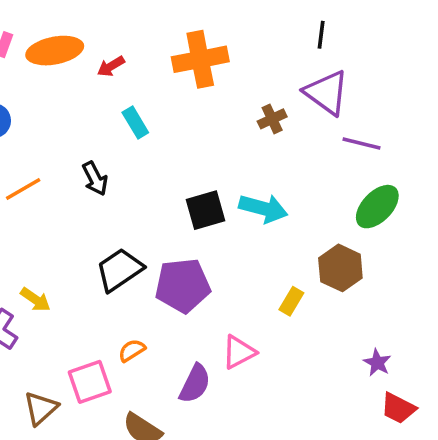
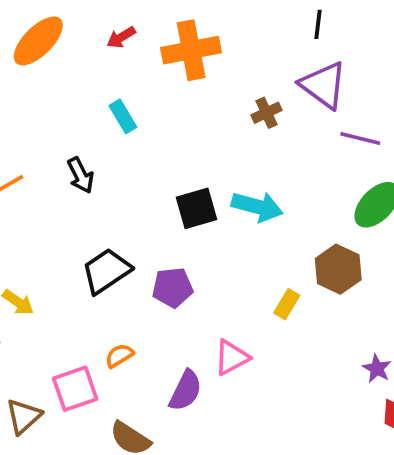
orange ellipse: (55, 51) -> (38, 41), turned -34
red arrow: (111, 66) -> (121, 37), moved
purple pentagon: (183, 285) -> (173, 288), size x0.7

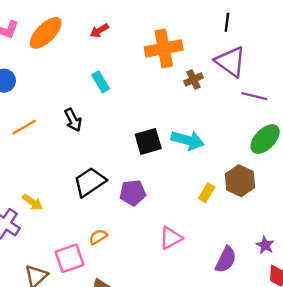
orange cross: (191, 50) -> (164, 48), moved
yellow rectangle: (287, 304) -> (207, 193), moved
purple semicircle: (185, 391) -> (226, 260), moved

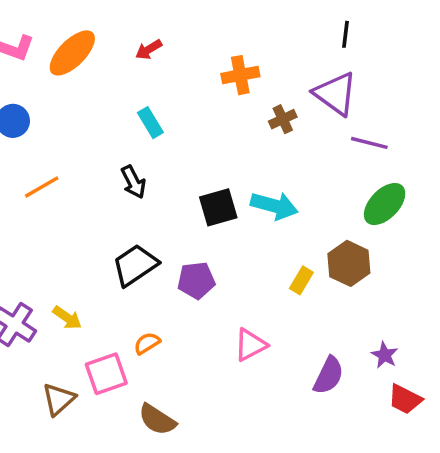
black line: (227, 22) -> (346, 34), moved
orange cross: (164, 48) -> (240, 75), size x0.7
black arrow: (73, 120) -> (133, 182), moved
yellow arrow: (33, 202) -> (67, 318), moved

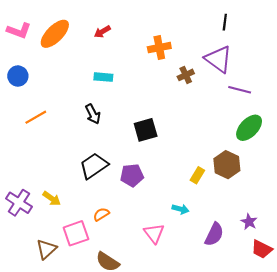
cyan rectangle: (150, 123) -> (103, 77), turned -54
cyan arrow: (274, 206) -> (180, 209), moved, size x0.6
pink triangle: (250, 345) -> (154, 233), moved, turned -40

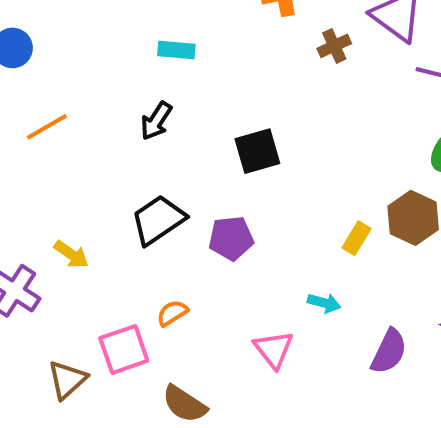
black arrow: (93, 114) -> (156, 121), turned 60
yellow arrow: (52, 198) -> (71, 254), moved

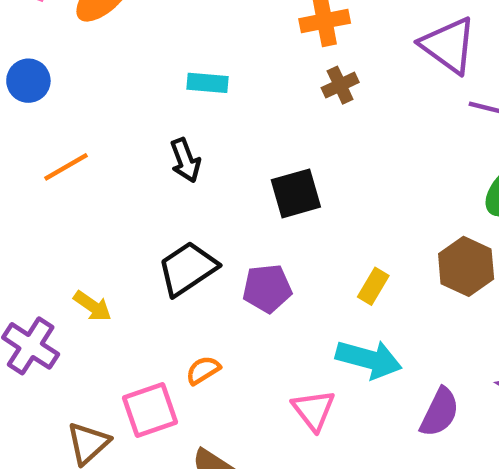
brown cross: (334, 46) -> (340, 85), moved
black arrow: (156, 121) -> (185, 160), turned -54
yellow rectangle: (356, 238) -> (373, 286), moved
cyan arrow: (324, 303) -> (369, 359), size x1.8

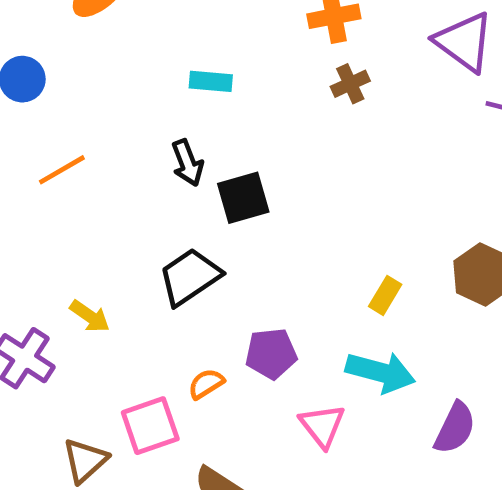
black square: (296, 193) -> (243, 198), moved
purple pentagon: (267, 288) -> (271, 354), moved

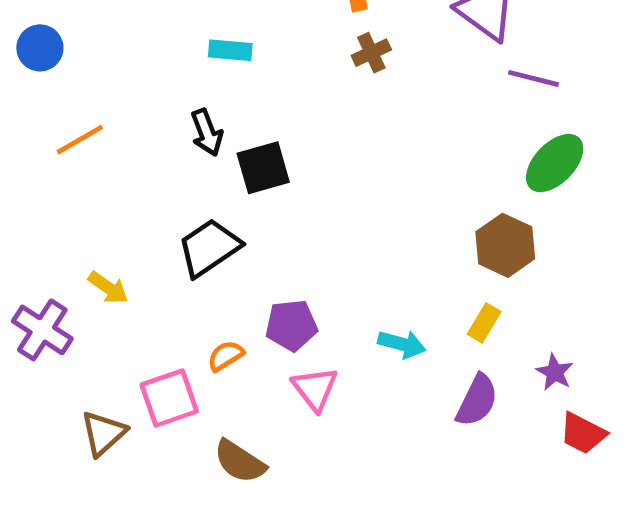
yellow rectangle: (385, 295) -> (484, 323), moved
cyan arrow: (380, 372) -> (402, 344), size x0.7
pink triangle: (322, 426) -> (315, 389), moved

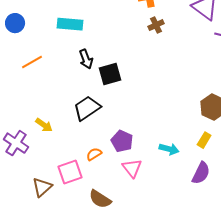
cyan rectangle: (230, 50) -> (70, 24), moved, size x1.4
purple pentagon: (291, 325) -> (122, 141), turned 30

